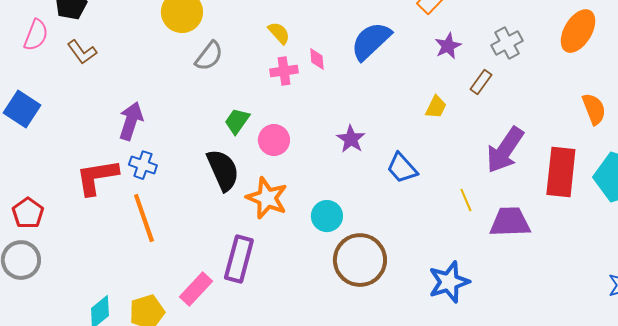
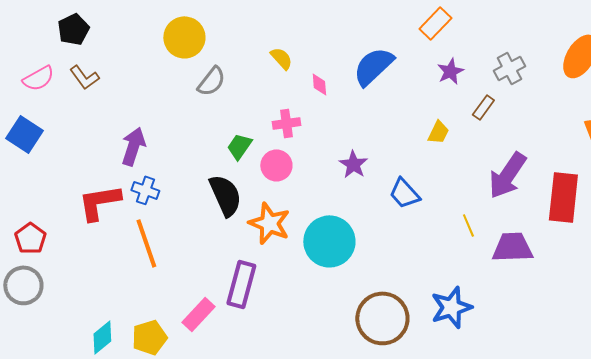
pink semicircle: (36, 35) -> (38, 78), moved, turned 40
pink cross: (284, 71) -> (286, 123), moved
cyan circle: (327, 216) -> (329, 241), size x1.6
brown circle: (360, 260) -> (382, 318), moved

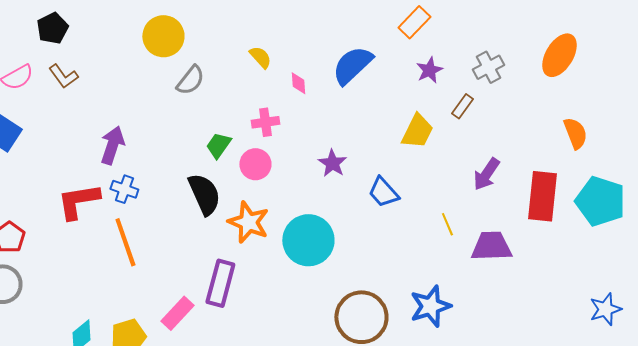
yellow trapezoid: (438, 132) -> (417, 131), size x1.5
purple arrow: (507, 175) -> (486, 174), size x0.7

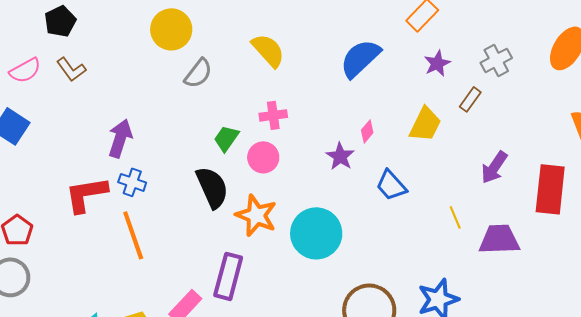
yellow semicircle: (260, 57) -> (268, 50), size x1.5
pink diamond: (298, 83) -> (367, 131), moved, turned 45

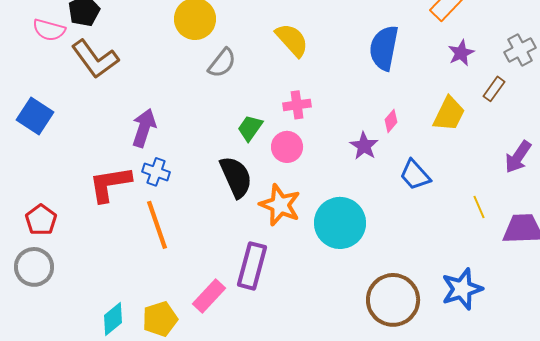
blue semicircle: (360, 58) -> (384, 48), turned -36
brown L-shape: (71, 69) -> (95, 59), size x1.6
pink semicircle: (25, 70) -> (49, 30), moved, turned 44

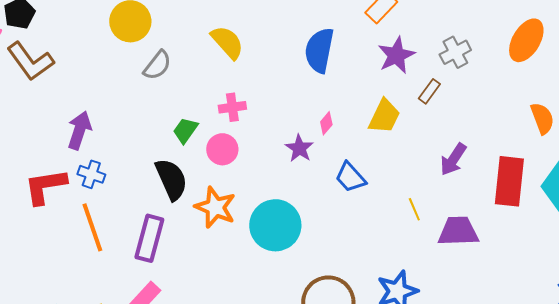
purple star: (461, 53) -> (396, 55), size x1.4
purple rectangle: (252, 266) -> (149, 238), moved

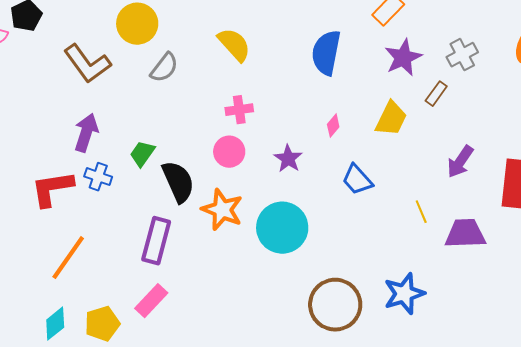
brown L-shape: (30, 61) -> (87, 64), moved
green trapezoid: (185, 130) -> (142, 154), moved
purple star: (299, 148) -> (288, 159), moved
orange line: (92, 227) -> (68, 258), moved, turned 54

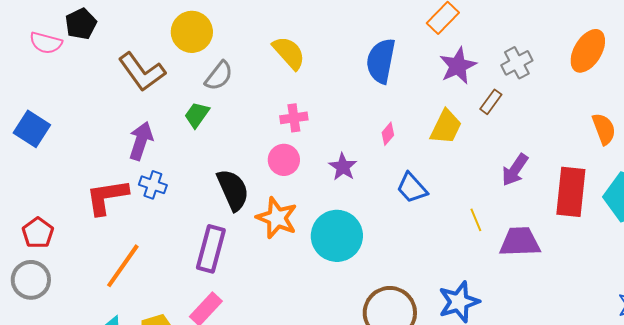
green trapezoid: (142, 154) -> (197, 115), moved

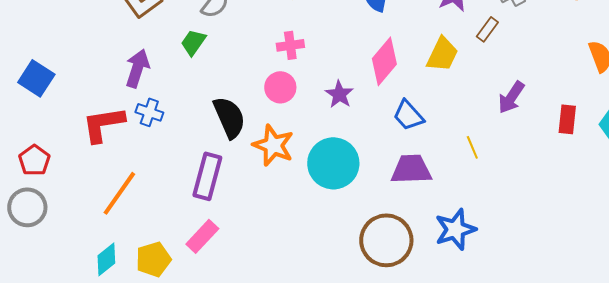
blue square: (32, 129) -> (36, 78), moved
pink diamond: (388, 134) -> (384, 61), size x2.0
red rectangle: (571, 192) -> (567, 119), size x0.6
purple trapezoid: (520, 242) -> (411, 169), moved

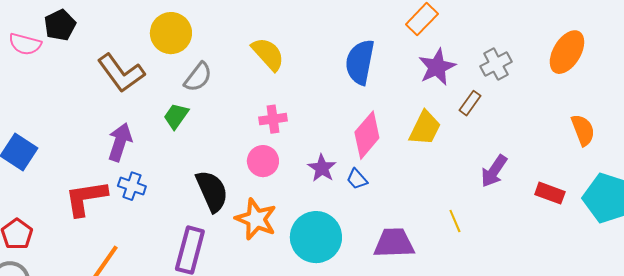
blue trapezoid: (408, 115) -> (357, 179), moved, size x0.7
red rectangle: (567, 119) -> (550, 193), turned -76

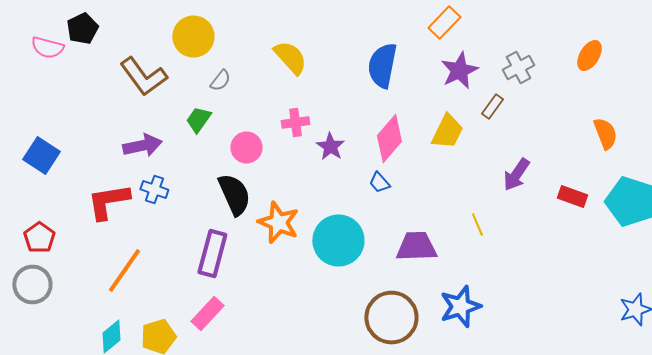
orange ellipse: (567, 52) -> (589, 56), size x0.7
gray semicircle: (198, 77) -> (220, 80), size x0.7
purple arrow: (120, 142) -> (142, 146), turned 60
pink circle: (263, 161) -> (246, 148), moved
purple star: (322, 168) -> (330, 146), moved

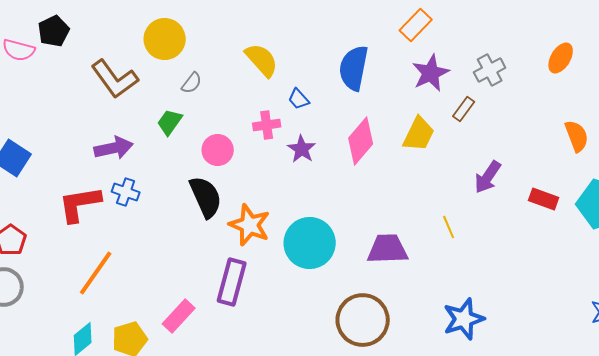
blue trapezoid: (379, 182) -> (299, 99), moved
purple rectangle: (212, 254) -> (232, 282), moved
blue star: (460, 306) -> (464, 319), moved

